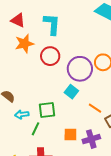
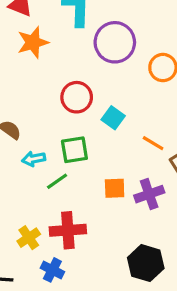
red circle: (50, 56) -> (77, 97), moved
purple circle: (80, 69) -> (115, 42), moved
green line: (36, 129) -> (57, 181), turned 32

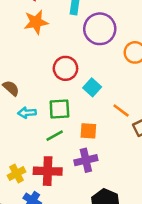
green line: (57, 181) -> (55, 136), moved
orange square: (115, 188) -> (88, 131), moved
purple cross: (149, 194) -> (86, 160), moved

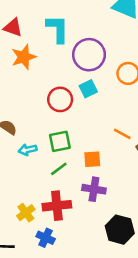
cyan square: (92, 87) -> (88, 89), moved, turned 30
purple cross: (86, 160) -> (94, 189), turned 30

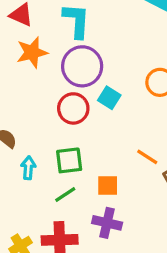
purple circle: (89, 55) -> (82, 66), moved
cyan square: (88, 89) -> (109, 98), turned -36
cyan arrow: (28, 150) -> (28, 168), turned 102

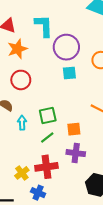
purple circle: (82, 66) -> (66, 47), moved
cyan square: (109, 98) -> (69, 73), turned -32
red circle: (73, 108) -> (21, 80), moved

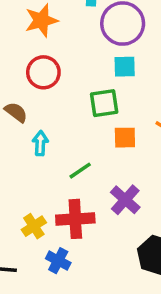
green square: (48, 116) -> (104, 103), moved
orange square: (74, 129) -> (125, 138), moved
purple cross: (76, 153) -> (125, 200), turned 30

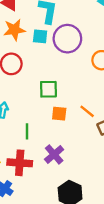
cyan square: (125, 67) -> (40, 36), moved
green line: (80, 171) -> (27, 131), turned -63

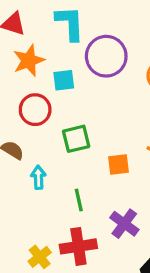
cyan square: (40, 36) -> (64, 80), moved
green square: (48, 89) -> (76, 139), moved

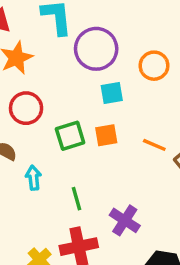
cyan square: (64, 80) -> (112, 93), moved
orange square: (118, 165) -> (106, 135), moved

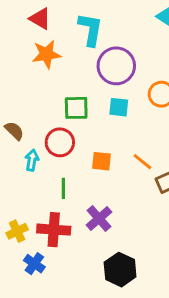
red circle: (26, 108) -> (60, 142), moved
orange square: (106, 135) -> (102, 161), moved
green square: (70, 136) -> (76, 108), moved

